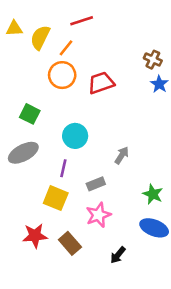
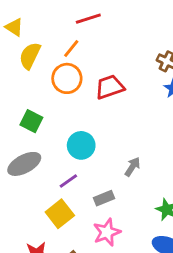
yellow triangle: (14, 28) -> (14, 27), turned 36
yellow semicircle: (40, 38) -> (30, 56), moved
purple line: (63, 168) -> (68, 181), turned 42
yellow square: (56, 198) -> (60, 214), turned 30

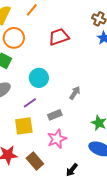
orange circle: (67, 78) -> (14, 38), moved
yellow square: (60, 214) -> (24, 126), turned 30

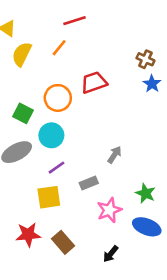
orange circle: (14, 38) -> (58, 98), moved
cyan circle: (39, 78) -> (51, 135), moved
pink star: (57, 139) -> (109, 210), moved

